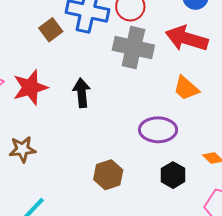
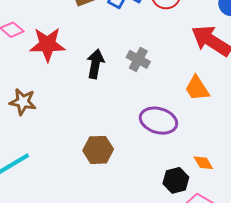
gray cross: (133, 48) -> (138, 59), moved, size x0.6
black hexagon: (173, 175) -> (176, 180), moved

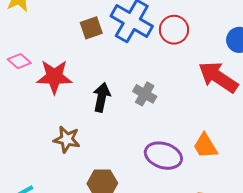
orange trapezoid: (197, 88) -> (205, 146), moved
brown star: (23, 102) -> (67, 139), moved

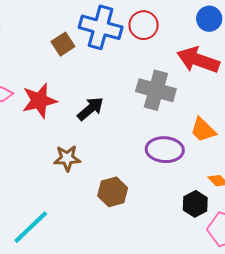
gray cross: (145, 94) -> (156, 90), moved, size x1.6
black arrow: (102, 97) -> (90, 109), turned 52

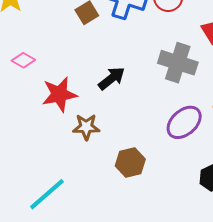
red star: (39, 101) -> (59, 94), moved
purple ellipse: (165, 150) -> (184, 122), turned -48

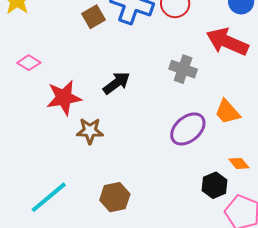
gray cross: (178, 63) -> (183, 69), size x0.7
brown hexagon: (130, 162) -> (115, 197), moved

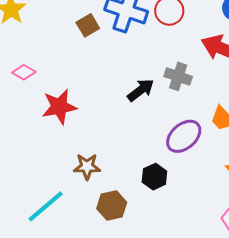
black arrow: (116, 83) -> (141, 90), moved
brown star: (90, 131) -> (87, 167), moved
black hexagon: (215, 185) -> (154, 177), moved

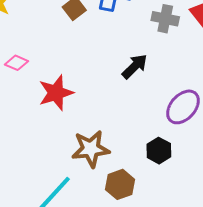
gray cross: (178, 76) -> (165, 19), moved
brown star: (87, 167) -> (91, 149), size x1.4

